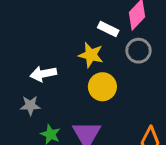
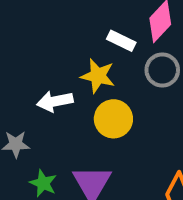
white arrow: (43, 74) -> (55, 101), moved

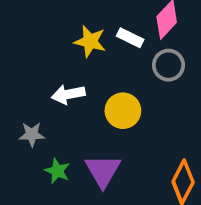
yellow star: (98, 76) -> (90, 41), moved

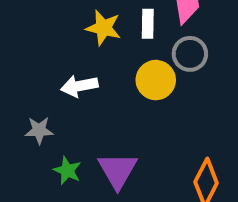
white rectangle: (130, 38) -> (148, 24), turned 65
yellow circle: (123, 111) -> (156, 80), moved

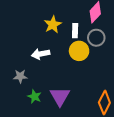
white rectangle: (148, 24) -> (75, 31), moved
yellow star: (103, 28) -> (53, 25), turned 30

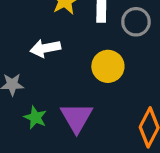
yellow circle: (79, 51) -> (108, 66), moved

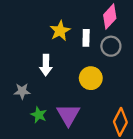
white arrow: (45, 48) -> (46, 65), turned -78

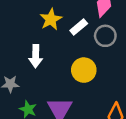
white rectangle: (86, 38) -> (79, 27), turned 49

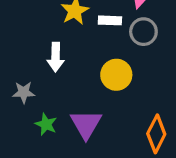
white rectangle: (79, 27) -> (110, 20), turned 42

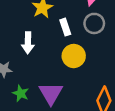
white rectangle: (110, 20) -> (65, 27), moved, turned 70

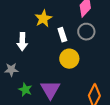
white arrow: (28, 43) -> (22, 42), moved

